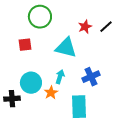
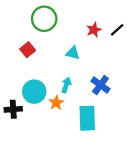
red square: (25, 45) -> (28, 50), turned -32
cyan triangle: (66, 48) -> (73, 53), size x0.6
blue cross: (91, 77) -> (100, 85), turned -30

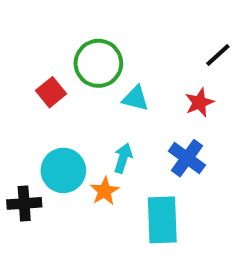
green circle: (44, 19) -> (98, 63), moved
red star: (94, 30) -> (199, 102), moved

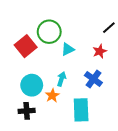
red square: (51, 92) -> (26, 46), size x1.5
cyan triangle: (135, 98) -> (68, 49), turned -40
black cross: (24, 203) -> (27, 111), moved

